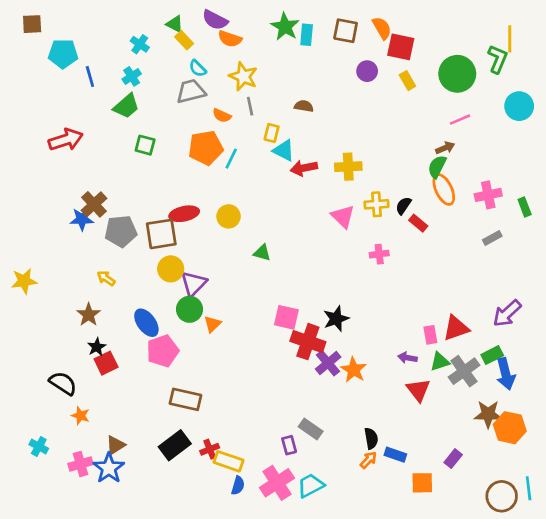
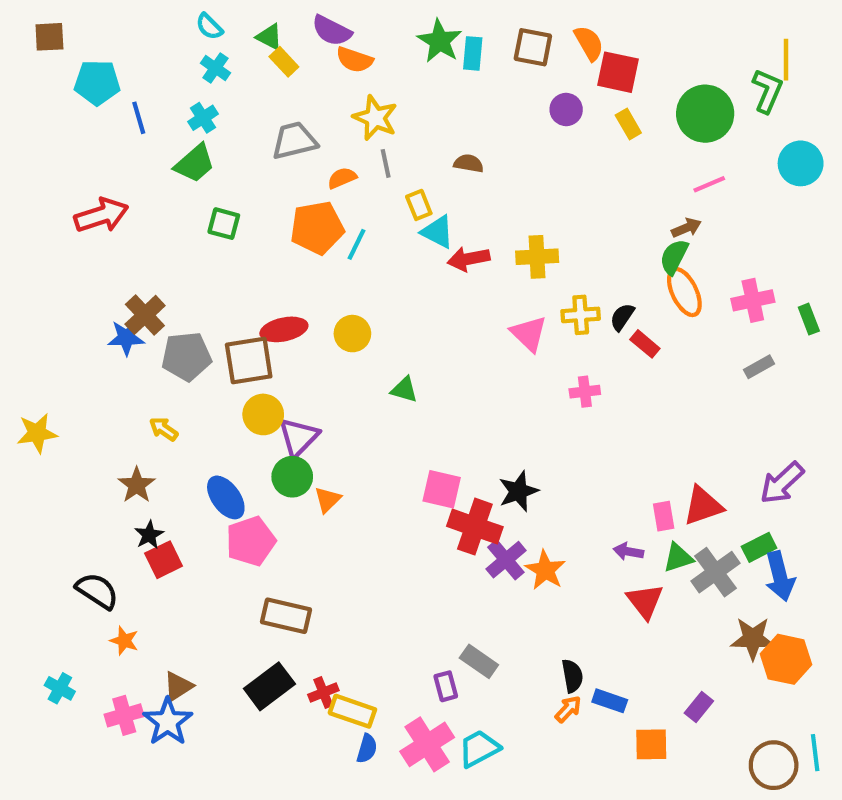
cyan semicircle: (198, 68) -> (209, 26), moved
orange semicircle: (222, 116) -> (342, 178), turned 132
yellow rectangle: (272, 133) -> (419, 205), turned -36

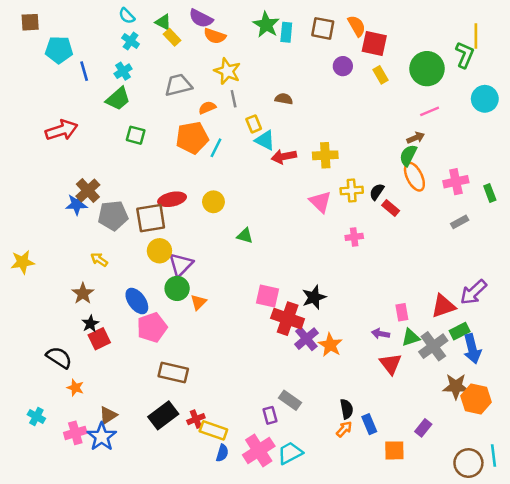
red triangle: (703, 506) -> (443, 306), moved
blue rectangle: (610, 701) -> (369, 424), turned 48

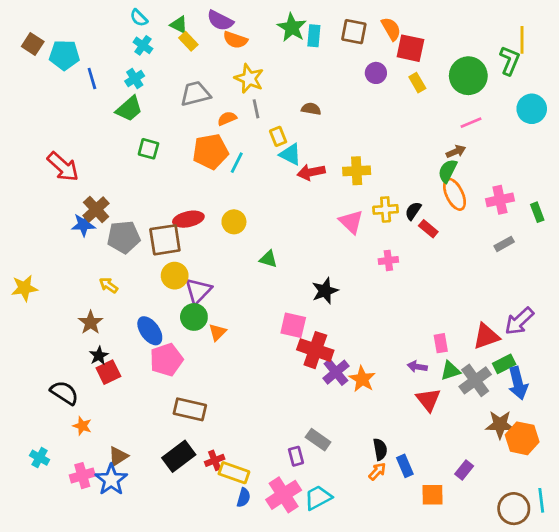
brown square: (30, 22) -> (33, 44), moved, turned 36
red arrow: (62, 130) -> (63, 167), moved, turned 60
black star: (314, 297) -> (325, 291), moved

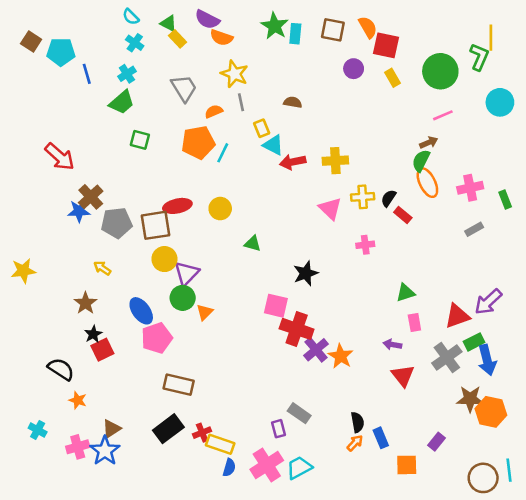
gray trapezoid: (195, 94) -> (184, 88), turned 72
green triangle: (450, 371) -> (405, 293), moved

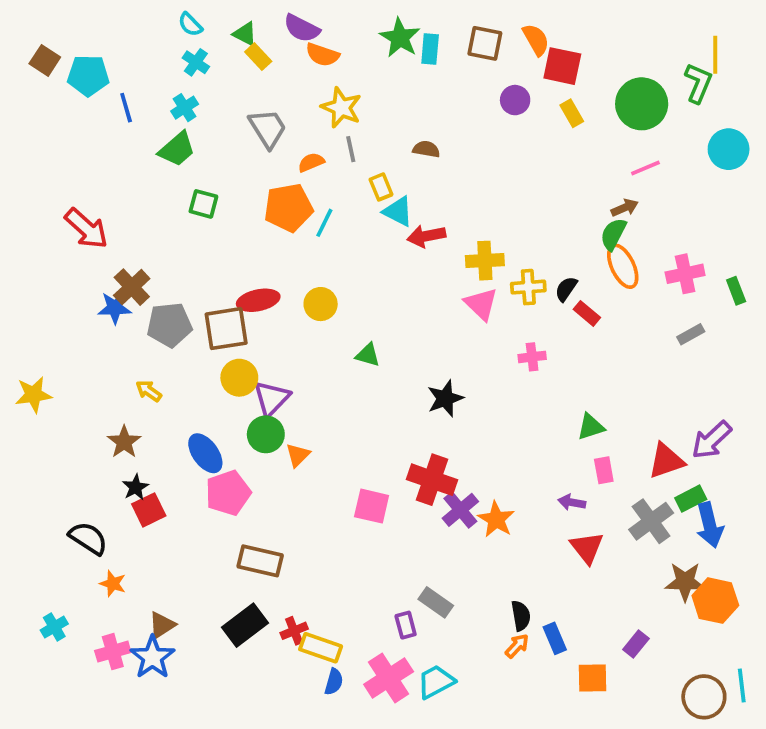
yellow cross: (335, 161) -> (485, 261), moved
pink square: (276, 306) -> (372, 506), moved
cyan cross: (38, 430) -> (54, 627), turned 30

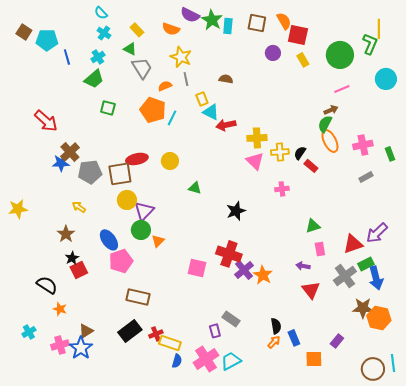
purple semicircle: (302, 28) -> (190, 15), moved
green triangle: (245, 34) -> (130, 49), moved
orange pentagon: (288, 208) -> (153, 110), turned 30

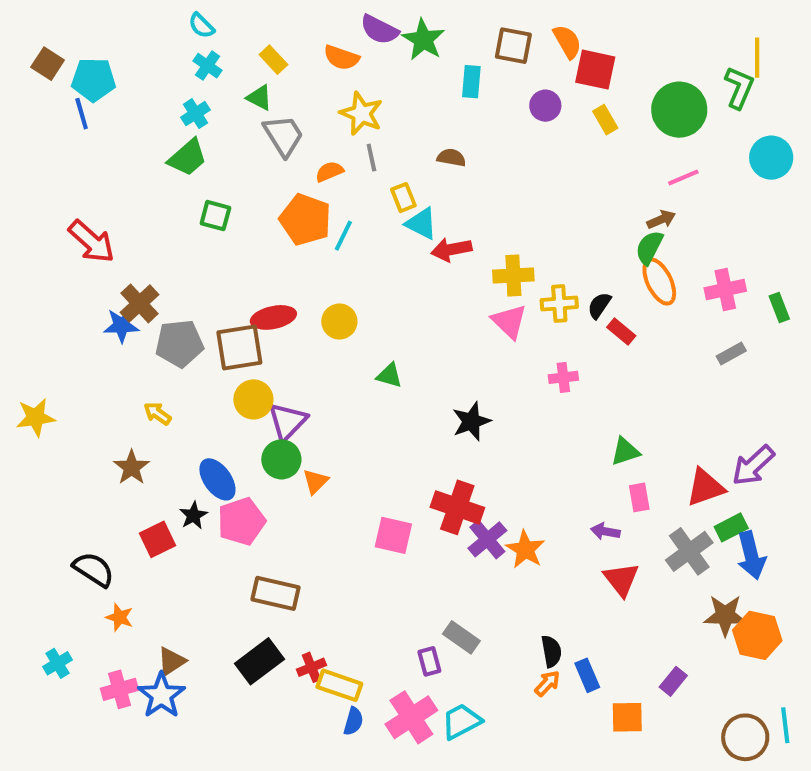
cyan rectangle: (228, 26) -> (471, 82), moved
blue line: (67, 57) -> (82, 114), moved
black star: (72, 258) -> (193, 515), moved

